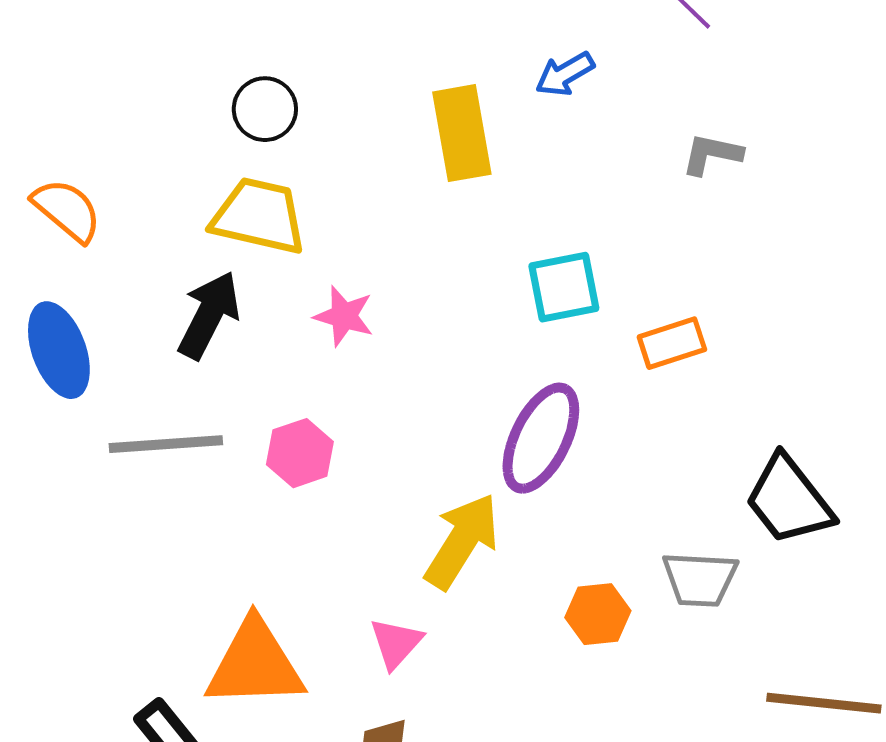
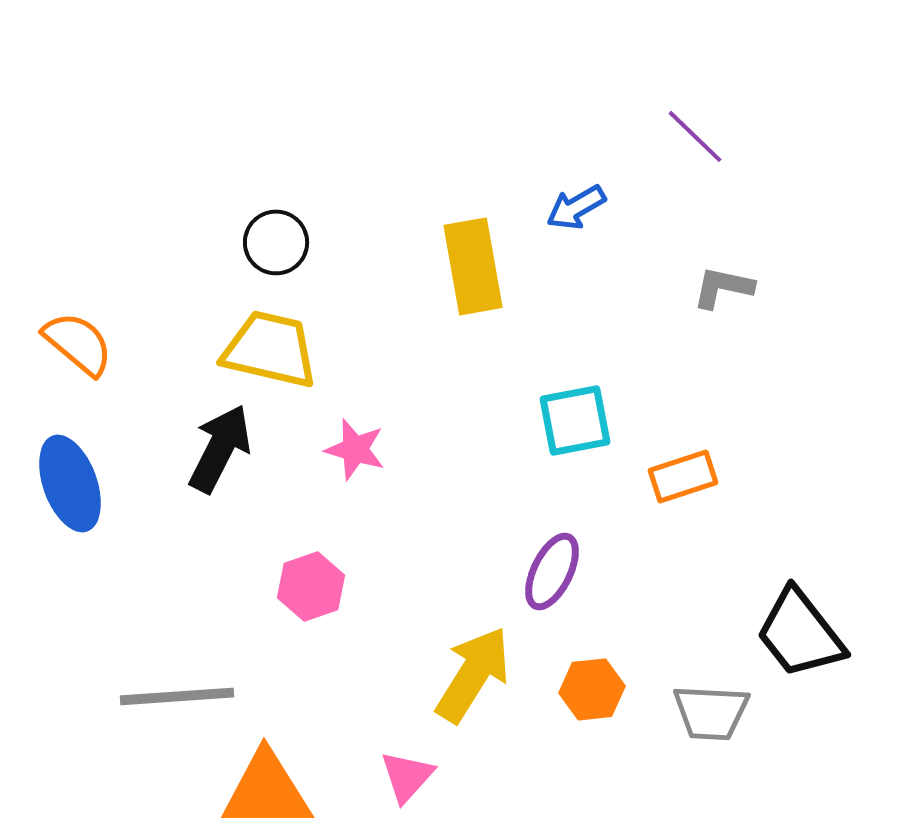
purple ellipse: (541, 438) -> (552, 571), size x0.7
gray line: (166, 444) -> (177, 696), moved
orange hexagon: (598, 614) -> (592, 689), moved

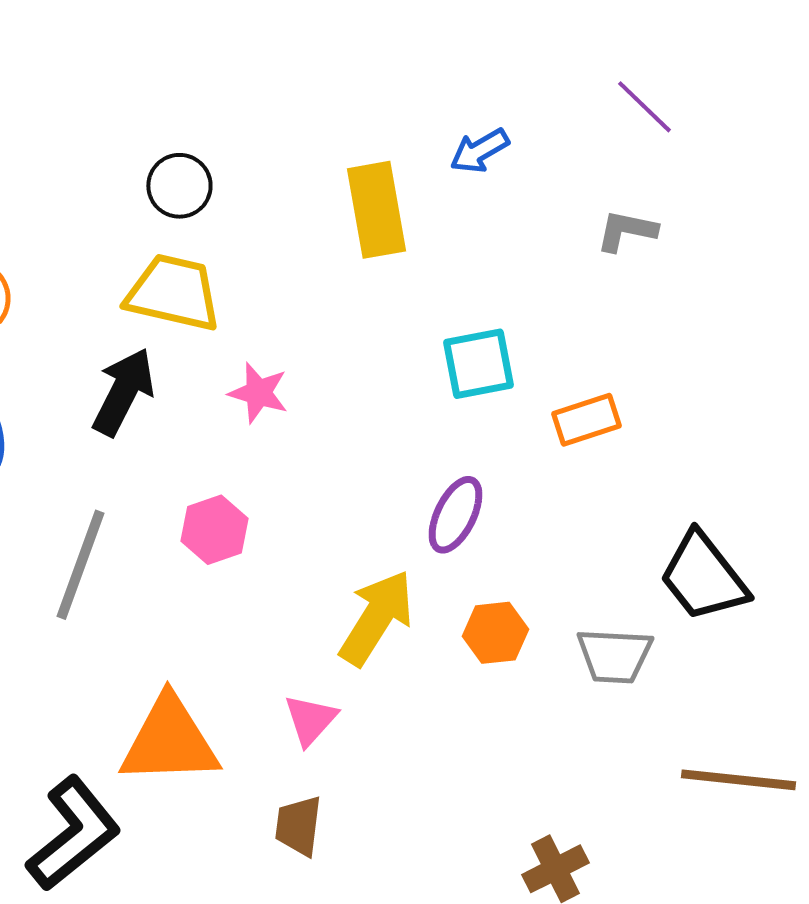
purple line: (695, 136) -> (644, 107), moved
gray line: (177, 696) -> (80, 565), moved, turned -66

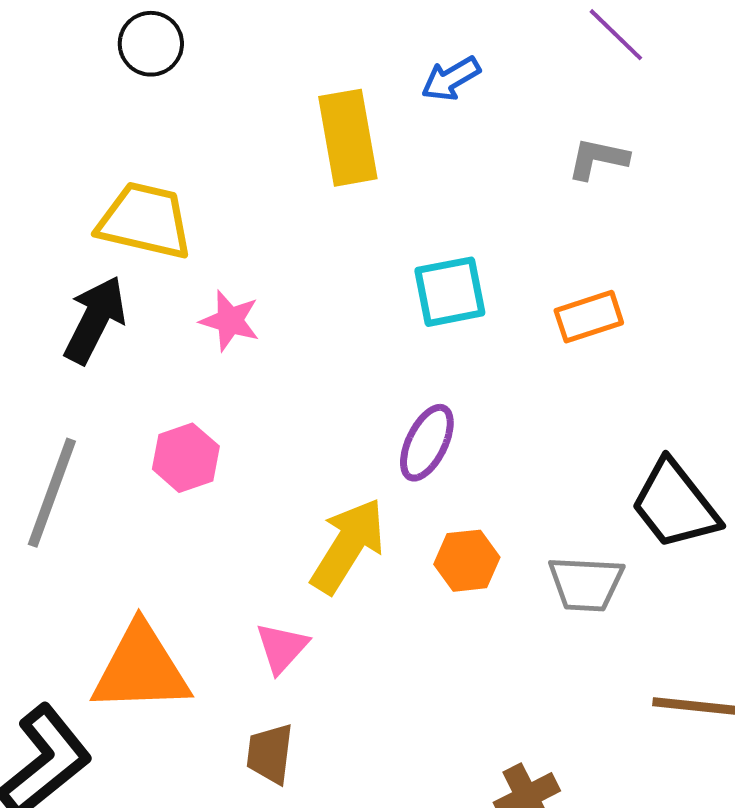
black circle: (179, 186) -> (151, 44), moved
orange rectangle: (586, 420) -> (589, 317), moved

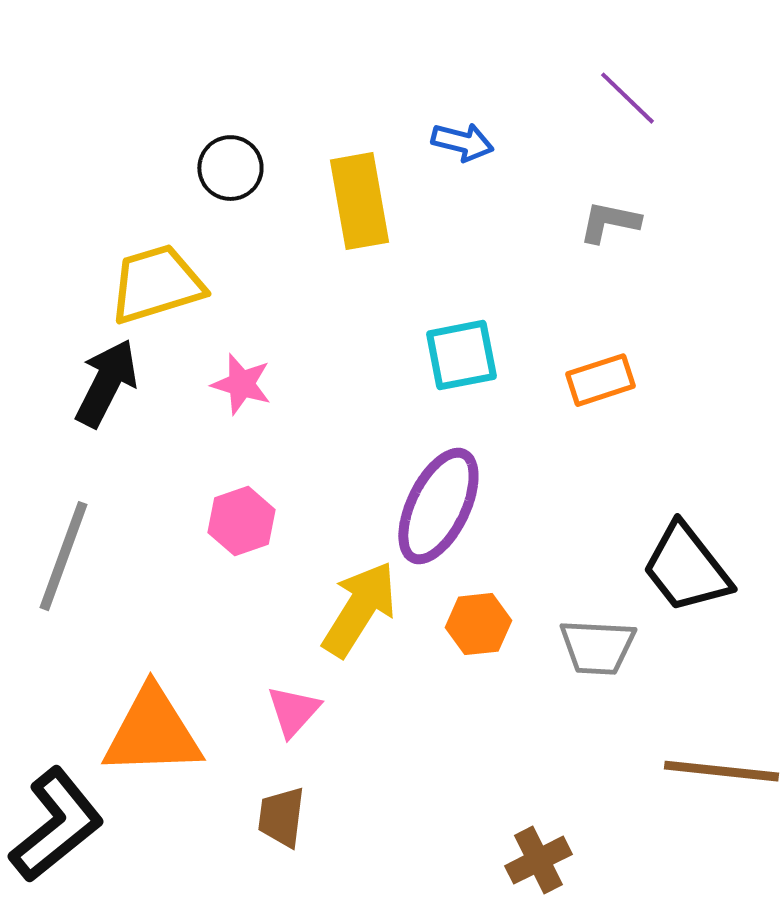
black circle: (151, 44) -> (230, 168), moved
blue arrow: (451, 79) -> (462, 142), turned -136
yellow trapezoid: (145, 221) -> (156, 284), turned -30
purple ellipse: (427, 443) -> (438, 506), size x1.5
pink hexagon: (186, 458) -> (241, 521), moved

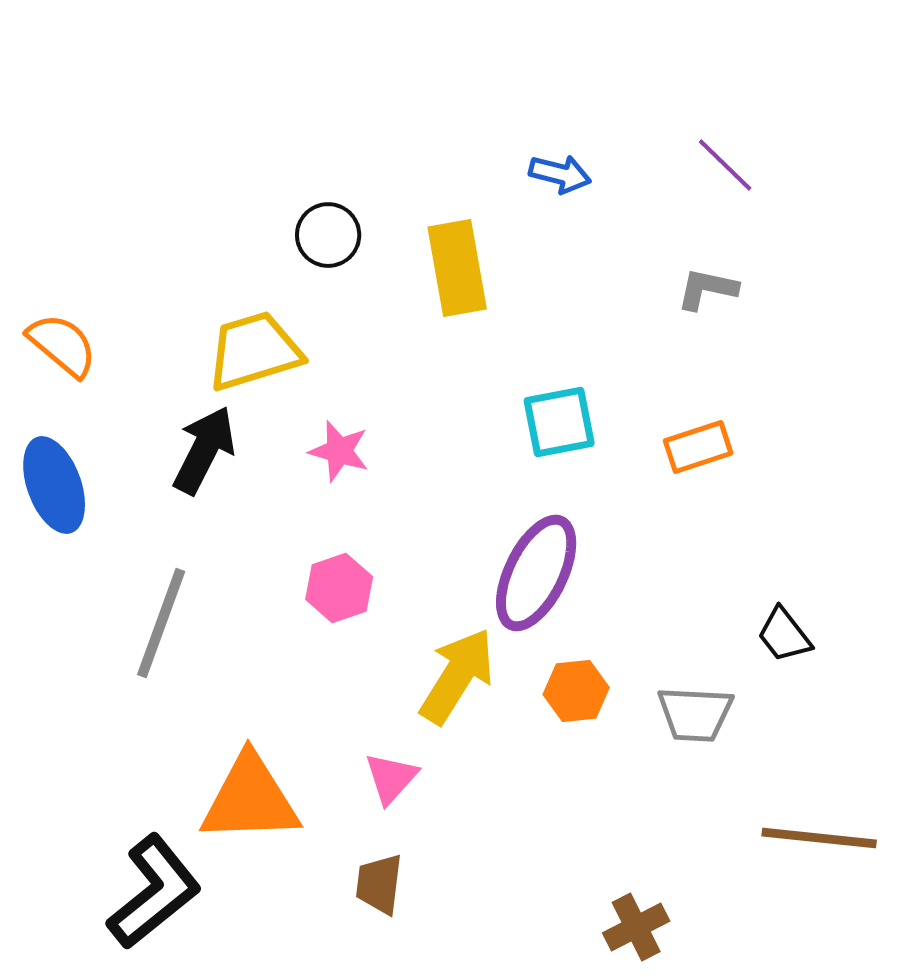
blue arrow: (462, 142) -> (560, 174), moved
black trapezoid: (686, 568) -> (784, 635), size x0.6

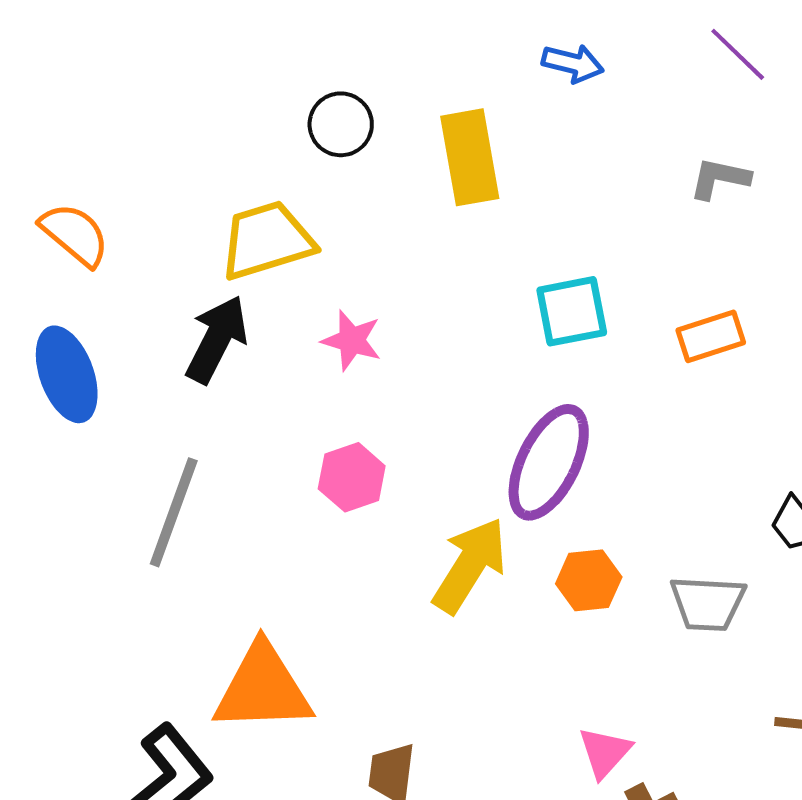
pink triangle: (391, 778) -> (605, 752), moved

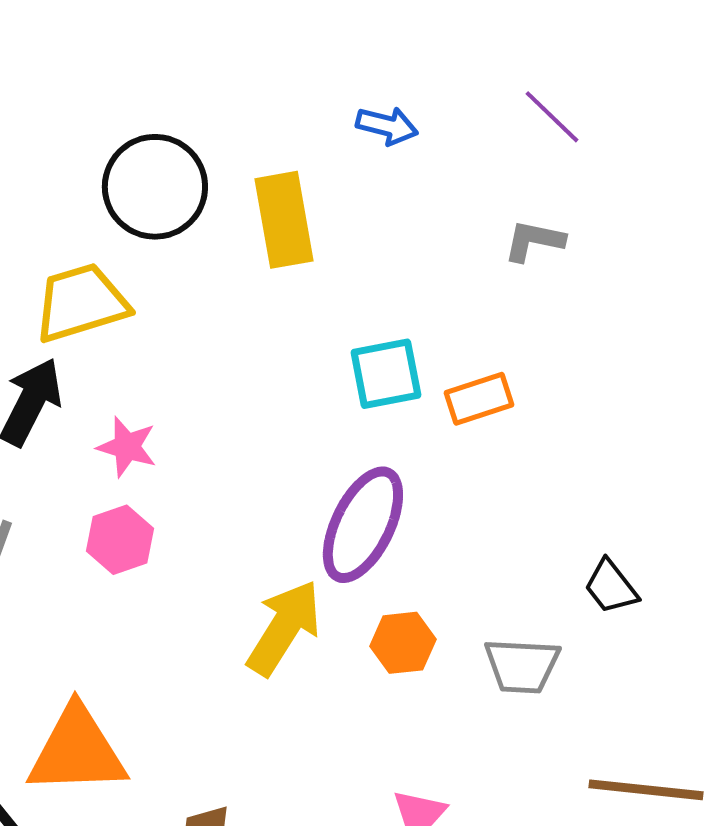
black circle: (341, 124) -> (155, 187), size x1.6
orange rectangle: (711, 336) -> (479, 399), moved
pink star: (352, 340) -> (127, 447), moved
pink hexagon: (352, 477) -> (120, 540), moved

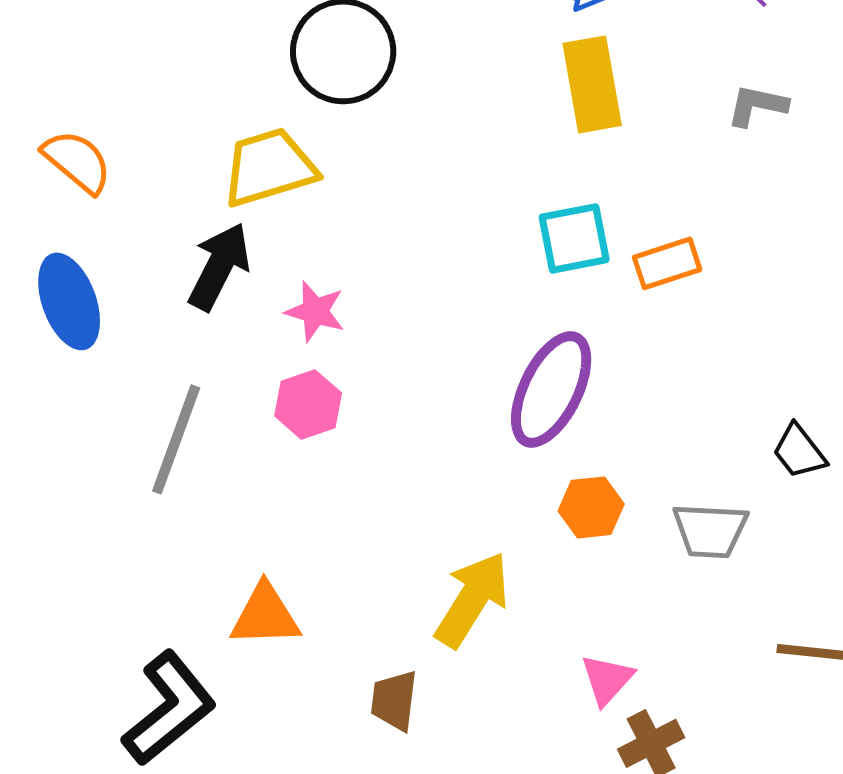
yellow rectangle: (284, 220) -> (592, 84), moved
gray L-shape: (534, 241) -> (757, 105), moved
yellow arrow: (284, 628) -> (472, 599), moved
orange triangle: (77, 751) -> (265, 615), size x0.7

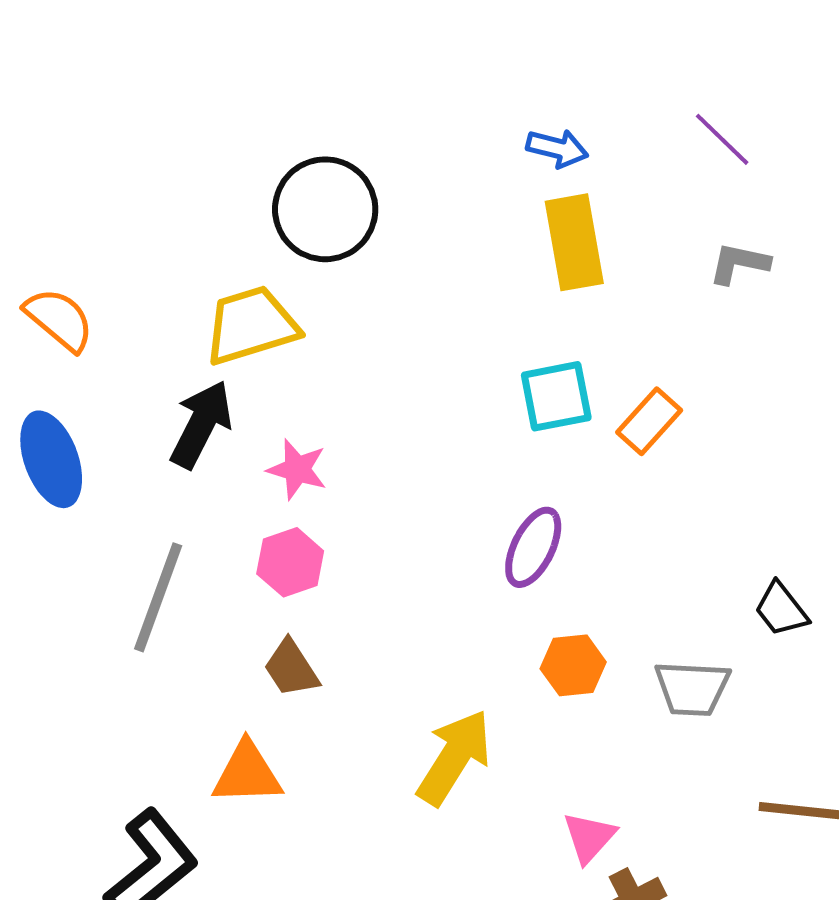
orange rectangle: (667, 263) -> (649, 421), turned -30
purple ellipse: (551, 389) -> (533, 547), size x0.7
brown trapezoid: (394, 700) -> (291, 668), moved, turned -40

